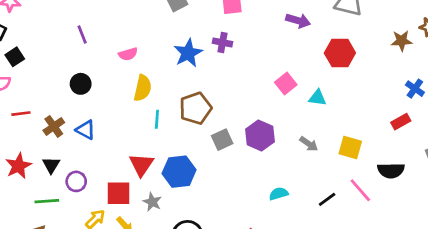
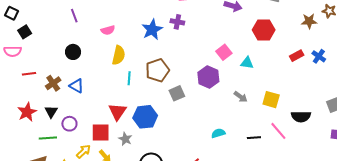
red rectangle: (401, 122) -> (297, 56), moved
purple hexagon: (260, 135) -> (208, 77), moved
black line: (327, 199) -> (254, 138), turned 32

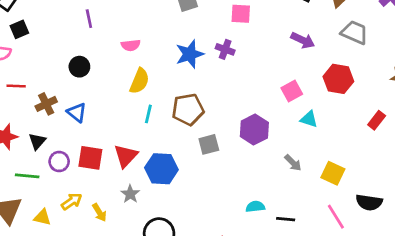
pink square: (224, 52) -> (292, 91), moved
red rectangle: (297, 56) -> (377, 120), turned -32
red square: (101, 133) -> (90, 158), moved
black line: (254, 138) -> (286, 219), moved

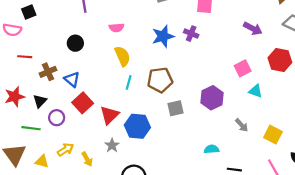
yellow semicircle: (139, 81) -> (122, 56), turned -48
red square: (90, 158) -> (83, 103), moved, turned 36
cyan semicircle: (255, 207) -> (212, 149), moved

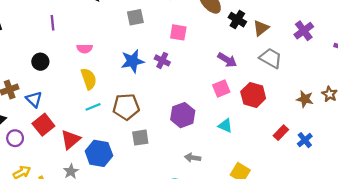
pink square: (243, 68) -> (221, 89), moved
cyan line: (129, 82) -> (93, 107), turned 48
purple hexagon: (212, 98) -> (183, 115), moved
gray arrow: (242, 125) -> (193, 158), moved, turned 136

